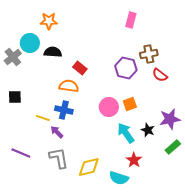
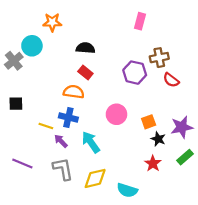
black semicircle: (53, 52) -> (85, 48), moved
orange square: (130, 104) -> (149, 122), moved
cyan arrow: (126, 133) -> (91, 142), moved
red star: (134, 160) -> (153, 163), moved

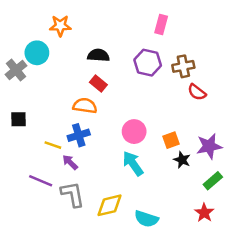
purple hexagon: (135, 73) -> (148, 63), moved
blue cross: (68, 117) -> (79, 135), turned -30
cyan arrow: (91, 142) -> (133, 164), moved
purple line: (22, 163) -> (41, 181), moved
red star: (153, 163) -> (204, 213), moved

